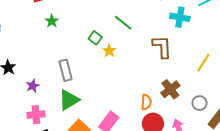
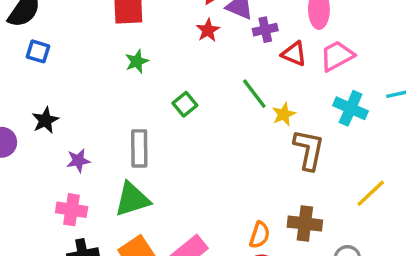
green square: (95, 38) -> (185, 104), moved
yellow star: (109, 51) -> (284, 114), moved
brown cross: (170, 89) -> (305, 224), turned 30

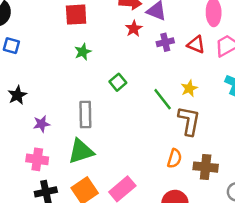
purple cross: (265, 30) -> (165, 42), moved
green line: (254, 94) -> (163, 99), moved
brown L-shape: (309, 150) -> (189, 121), moved
orange semicircle: (260, 235) -> (175, 158), moved

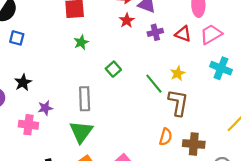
green triangle: (81, 151) -> (81, 132), turned -35
pink cross: (37, 159) -> (28, 125), moved

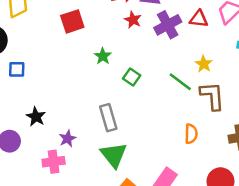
purple cross: (155, 32) -> (168, 25), size x1.5
green star: (81, 42) -> (103, 56), moved
orange semicircle: (166, 137) -> (191, 134), moved

